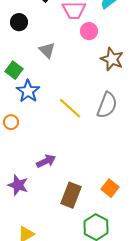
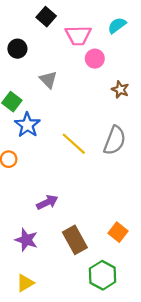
brown star: (112, 59) -> (120, 90), size x0.7
purple star: (18, 185) -> (26, 240), moved
brown rectangle: (71, 195) -> (75, 240), turned -50

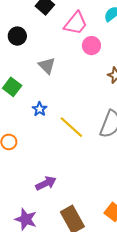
pink trapezoid: (78, 35) -> (76, 23), turned -50
blue star: (27, 125) -> (40, 109), moved, size x0.6

